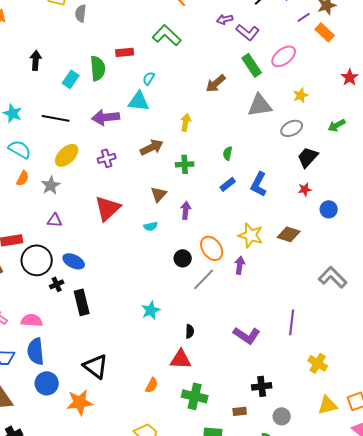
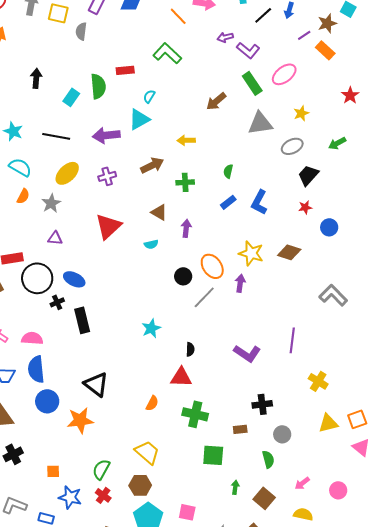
cyan triangle: (139, 101) -> (139, 119), turned -35
yellow arrow: (186, 122) -> (186, 140), turned -102
brown triangle: (159, 194) -> (159, 212), turned -42

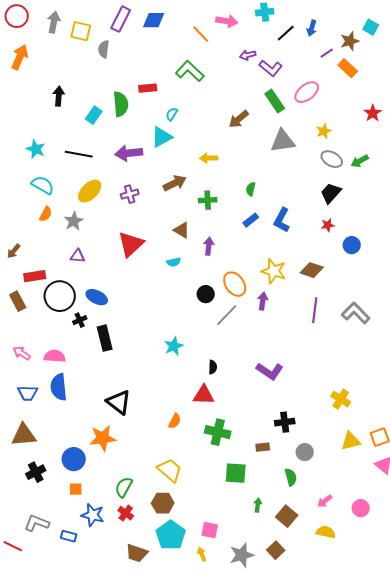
gray ellipse: (292, 146) -> (332, 159), moved, turned 55
purple line: (292, 340) -> (315, 310), moved
blue circle: (47, 401) -> (74, 459), moved

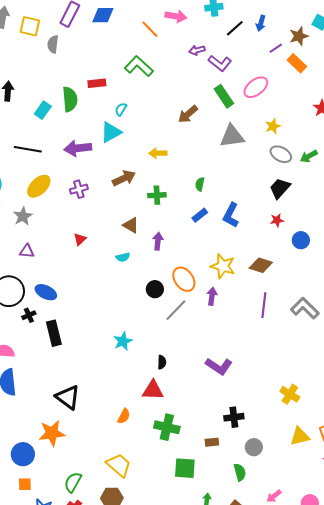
red triangle: (131, 244) -> (80, 239), size x0.5

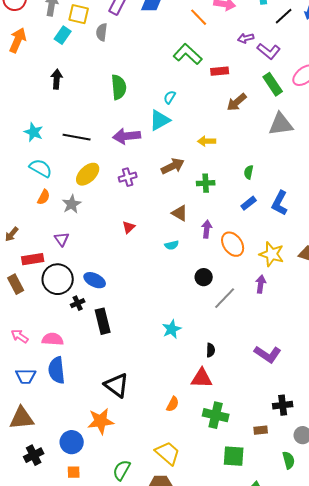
red rectangle: (97, 83) -> (220, 71), moved
cyan rectangle: (43, 110) -> (63, 35), moved
purple triangle: (27, 251) -> (62, 239), moved, turned 49
orange ellipse: (184, 279) -> (233, 244), moved

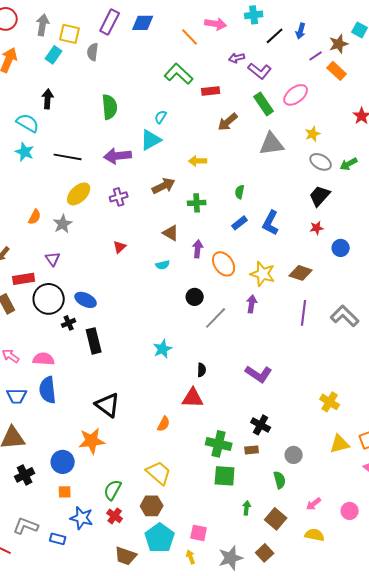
cyan semicircle: (41, 168) -> (28, 123), moved
black cross: (283, 405) -> (261, 425), moved, turned 36
green cross: (216, 415) -> (219, 444), moved

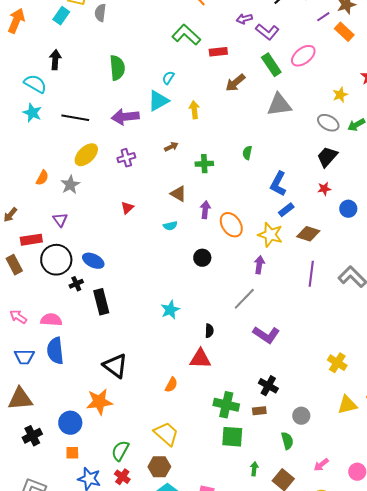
yellow star: (313, 134) -> (340, 95), moved
yellow arrow: (198, 161) -> (194, 110), moved, turned 84
brown arrow: (164, 186) -> (171, 147), size x0.6
blue rectangle: (240, 223) -> (286, 210), moved
gray line: (216, 318) -> (244, 299), moved

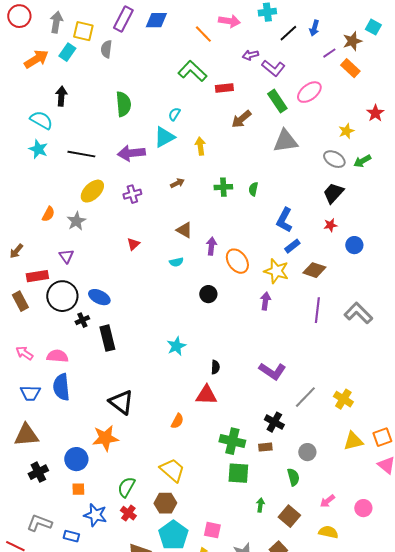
orange arrow: (16, 21) -> (36, 59), moved, turned 35
green cross: (204, 164) -> (223, 187), moved
gray line: (244, 299) -> (305, 397), moved

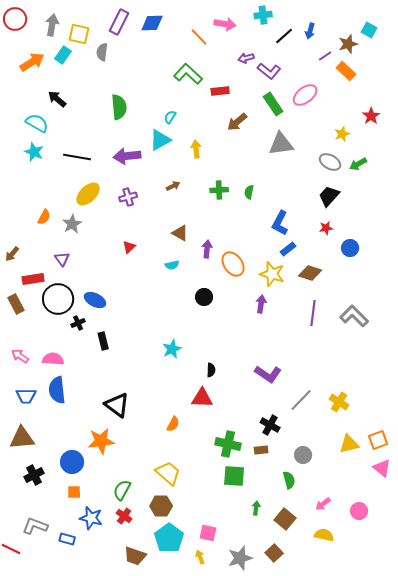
black arrow: (61, 96) -> (57, 99), turned -54
black rectangle: (107, 338) -> (103, 341), size x0.7

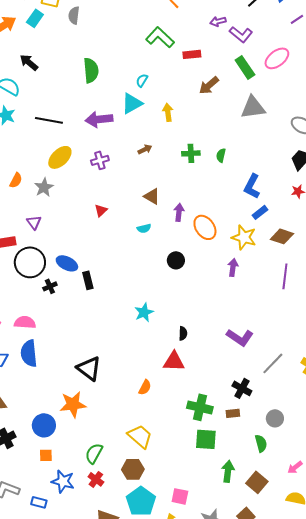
black rectangle: (103, 341) -> (88, 280), moved
green arrow: (256, 508) -> (228, 471), size x1.5

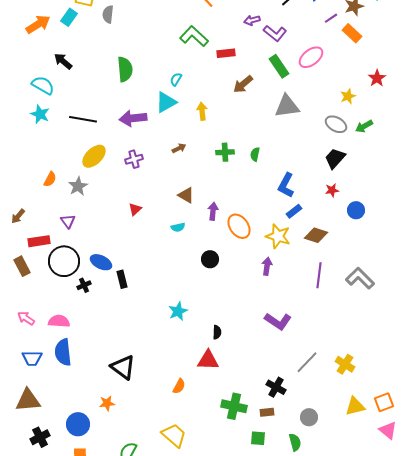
purple L-shape: (240, 337) -> (278, 321), moved
orange star: (73, 404) -> (107, 403), size x0.6
green square: (206, 439) -> (258, 438), moved, size x0.7

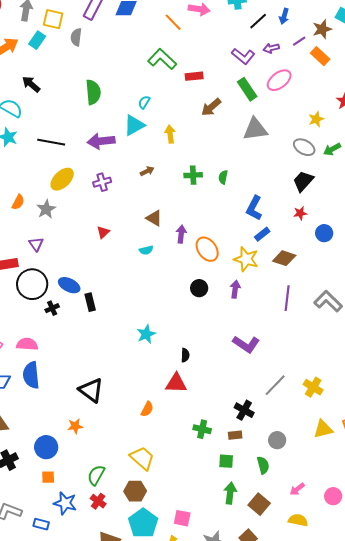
purple arrow: (252, 20) -> (271, 48), moved
black circle: (210, 259) -> (199, 288), moved
green cross: (234, 406) -> (202, 429), size x0.7

